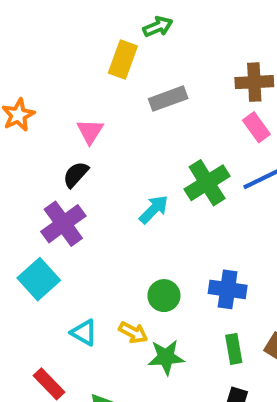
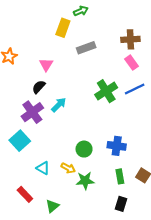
cyan arrow: (154, 209) -> (59, 105), moved

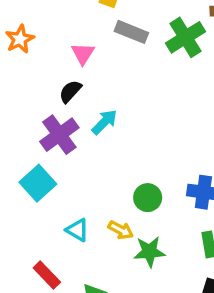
gray rectangle: (86, 48) -> (131, 32), moved, turned 42
green cross: (106, 91) -> (185, 37), moved

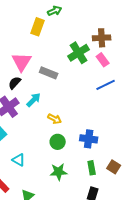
gray rectangle: (131, 32) -> (49, 73), moved
pink triangle: (83, 54) -> (22, 62), size x1.5
yellow arrow: (121, 230) -> (55, 119), moved

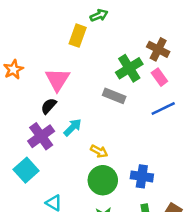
brown cross: (102, 38) -> (158, 49), turned 30
gray rectangle: (49, 73) -> (114, 96), moved
green circle: (58, 142) -> (103, 180), size x1.5

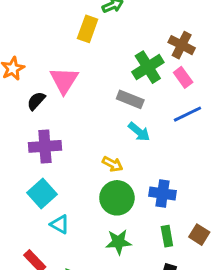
black semicircle: (49, 106) -> (36, 101), moved
cyan arrow: (73, 127) -> (139, 132), moved, turned 84
purple cross: (41, 136) -> (45, 146), turned 32
cyan square: (26, 170) -> (42, 193), moved

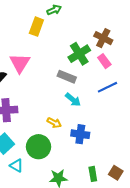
blue cross: (163, 193) -> (80, 134), moved
green circle: (117, 198) -> (39, 147), moved

